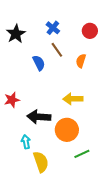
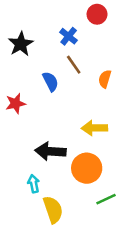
red circle: (90, 31) -> (97, 14), moved
red star: (12, 100) -> (16, 103), moved

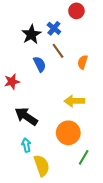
black star: (21, 44) -> (31, 34), moved
black arrow: (50, 151) -> (26, 116), moved, turned 30
green line: (106, 199) -> (84, 157), turned -35

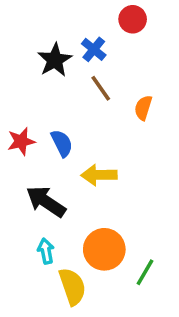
blue semicircle: (40, 64) -> (62, 143), moved
yellow arrow: (74, 101) -> (99, 175), moved
orange circle: (68, 133) -> (104, 249), moved

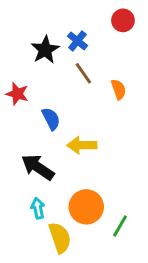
red circle: (133, 19) -> (123, 20), moved
orange semicircle: (143, 108) -> (119, 89), turned 144
red star: (21, 141) -> (17, 94), moved, turned 30

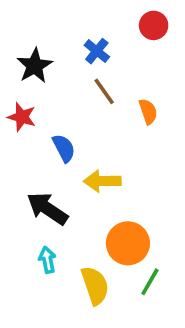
black star: (45, 50) -> (35, 66), moved
orange circle: (86, 207) -> (128, 243), moved
yellow semicircle: (60, 238) -> (95, 285), moved

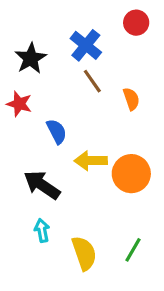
blue cross: (97, 51) -> (86, 45), size x1.4
orange circle: (128, 243) -> (131, 174), moved

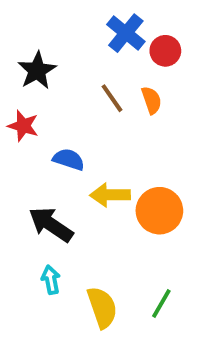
red circle: (136, 23) -> (165, 51), moved
blue cross: (86, 45) -> (126, 33), moved
orange semicircle: (131, 99) -> (152, 100), moved
blue semicircle: (57, 131) -> (69, 159), turned -45

